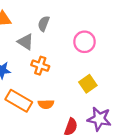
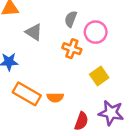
gray semicircle: (44, 24) -> (71, 19), moved
orange cross: (40, 66) -> (72, 49), moved

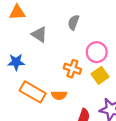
pink circle: (96, 32) -> (97, 52), moved
orange cross: (72, 49) -> (72, 69), moved

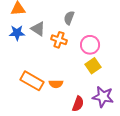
blue star: (16, 62) -> (17, 33), moved
orange cross: (72, 69) -> (59, 40), moved

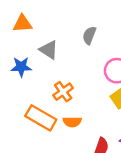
blue star: (17, 33) -> (21, 67), moved
orange cross: (59, 40) -> (63, 92), moved, turned 35

